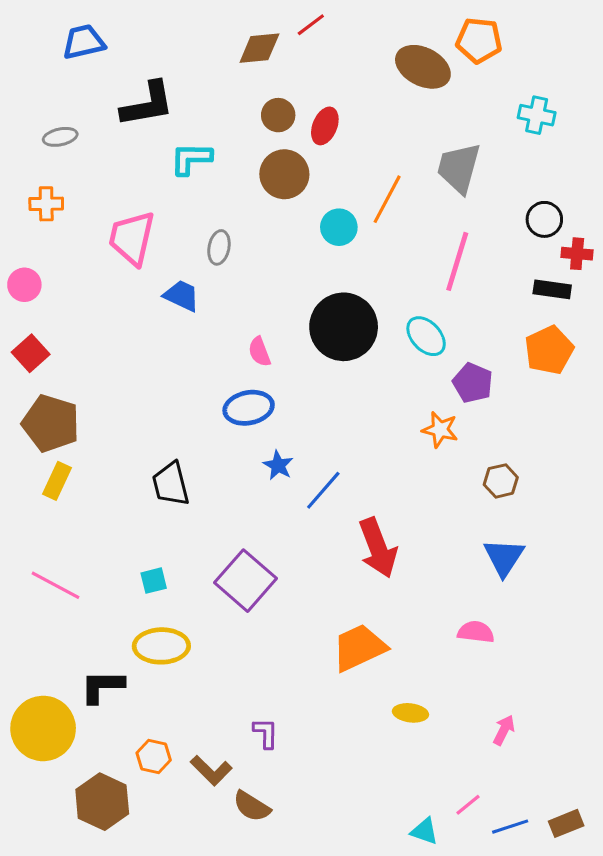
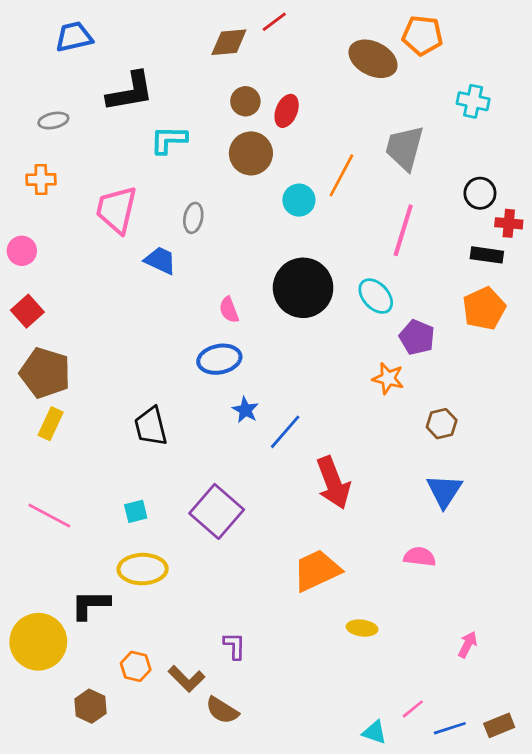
pink arrow: (504, 730) -> (468, 644), moved
brown hexagon: (102, 802) -> (90, 706), size x0.7

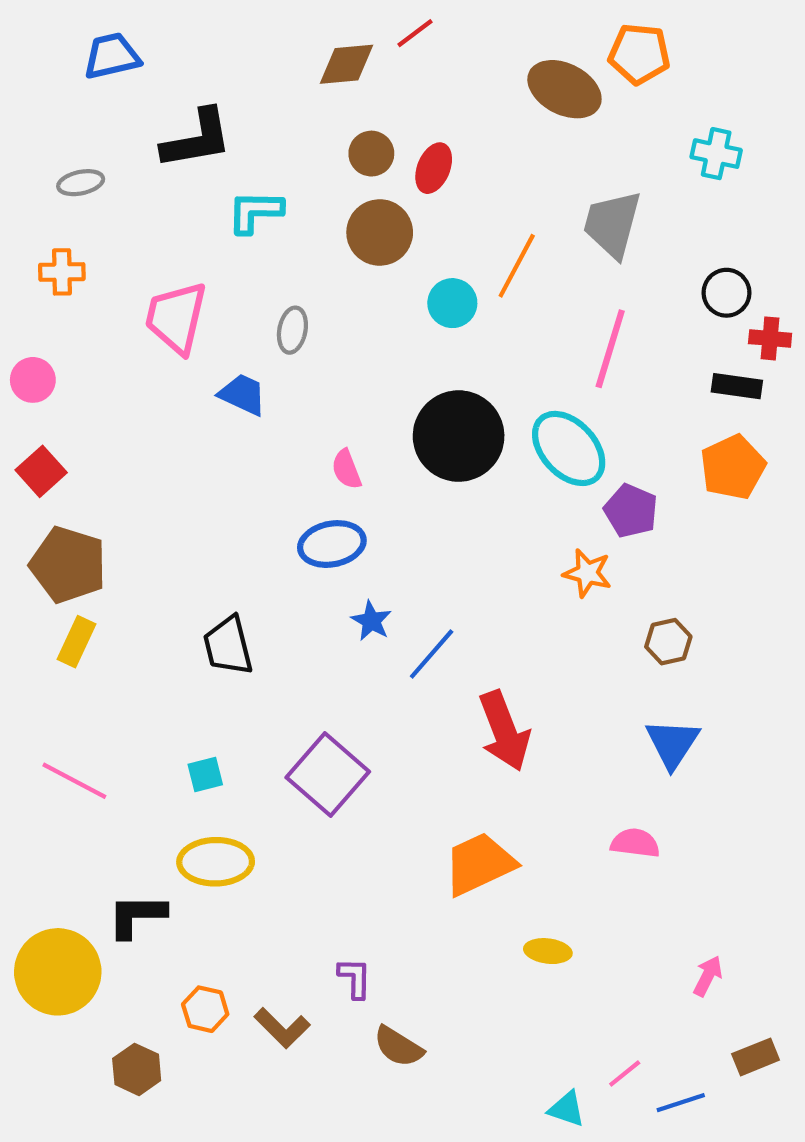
cyan ellipse: (376, 296) -> (569, 448), size x1.4
brown semicircle: (222, 710) -> (398, 1047), moved
brown rectangle: (499, 725) -> (756, 1057), moved

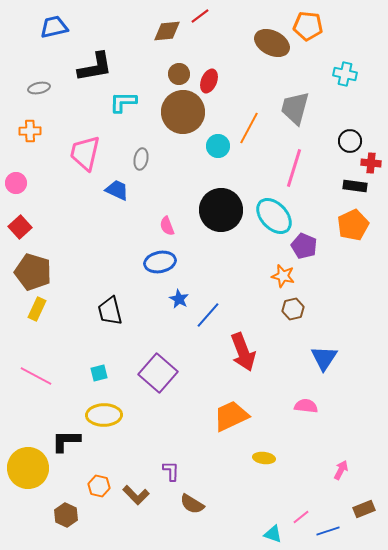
brown circle: (380, 232) -> (183, 112), size x1.4
brown hexagon: (668, 642) -> (293, 309), moved

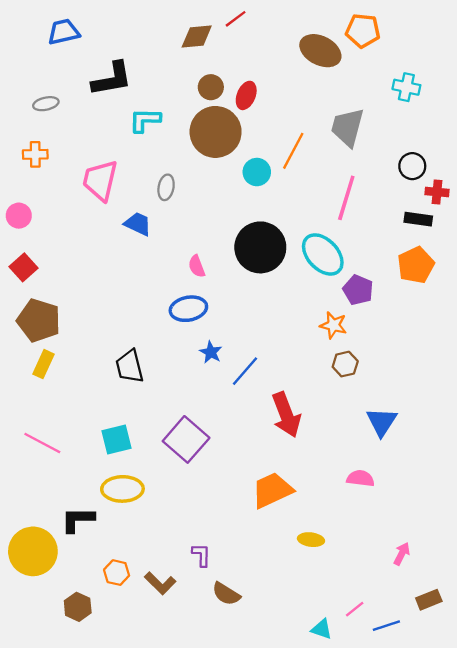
cyan square: (99, 373) -> (117, 439), size x1.5

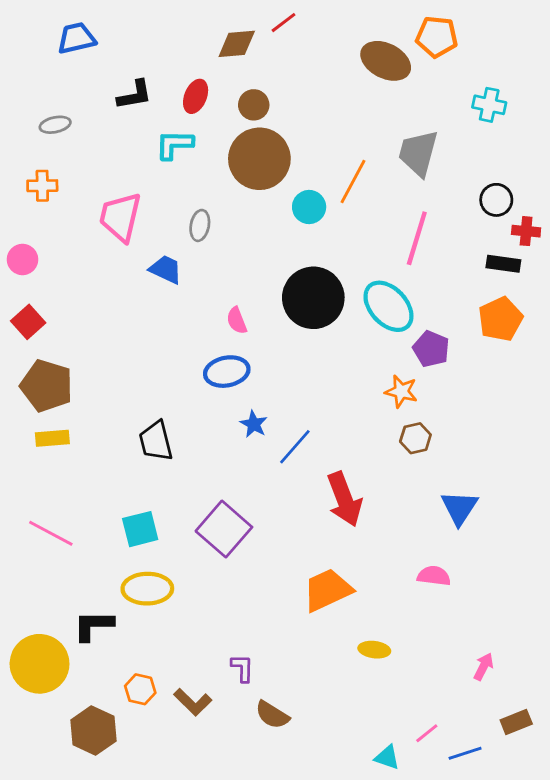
black L-shape: (112, 79) -> (135, 95), size x0.7
red ellipse: (246, 95) -> (196, 96), moved
yellow rectangle: (44, 364) -> (52, 438), turned 60
brown hexagon: (78, 607) -> (93, 730), size x1.4

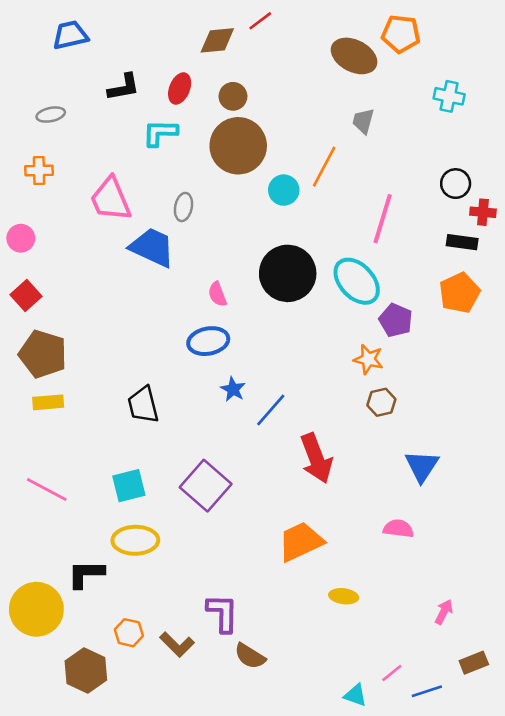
gray trapezoid: (418, 153) -> (363, 121), moved, size x0.6
pink trapezoid: (120, 217) -> (111, 199), turned -36
blue trapezoid: (166, 269) -> (152, 247), size x1.5
purple L-shape: (242, 668) -> (223, 613), size x1.5

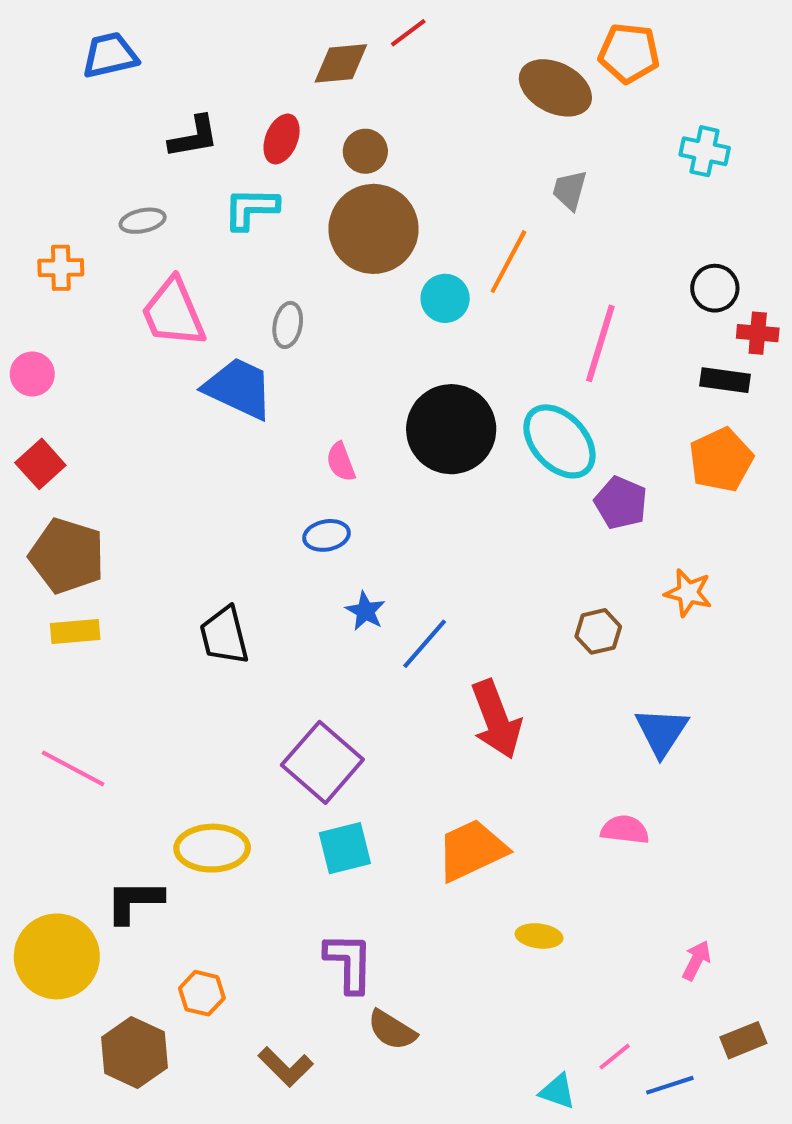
gray ellipse: (51, 115) -> (143, 221), moved
blue ellipse: (208, 341) -> (327, 535), size x0.7
orange star: (368, 359) -> (688, 593), moved
cyan square: (129, 486) -> (345, 848), moved
brown L-shape: (177, 644) -> (286, 1067), moved

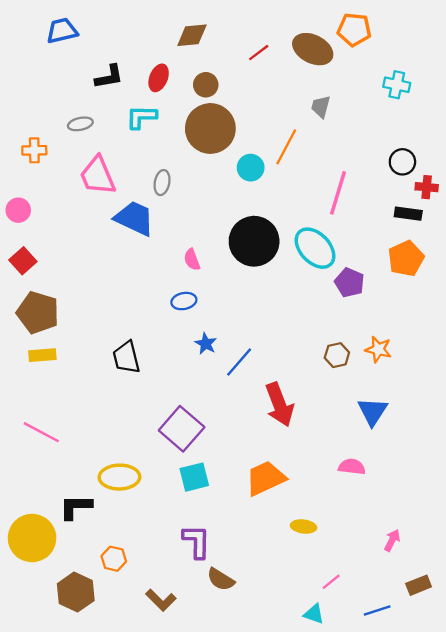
red line: (408, 33) -> (259, 53), moved
orange star: (688, 593) -> (378, 349), moved
pink line: (615, 1057) -> (331, 582), moved

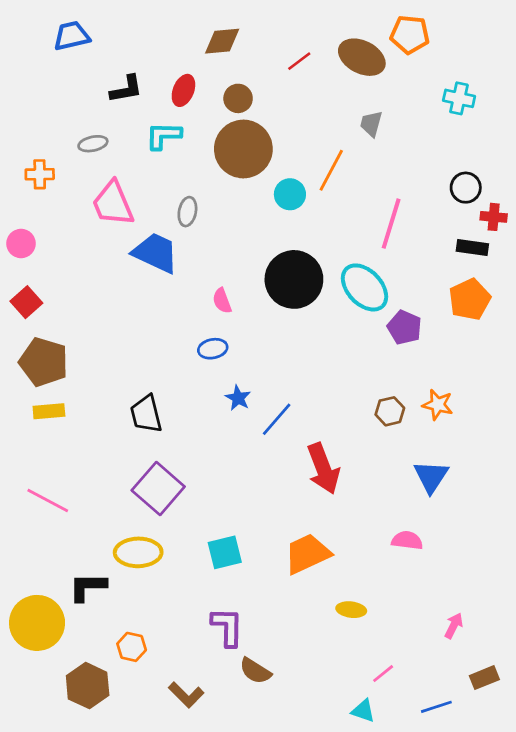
purple square: (182, 429) -> (158, 488), moved

